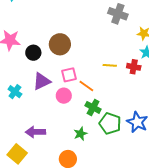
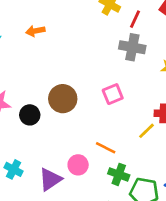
yellow line: (110, 65) -> (147, 131), moved, turned -40
pink square: (69, 75) -> (113, 94), moved
purple triangle: (42, 81) -> (50, 179), moved

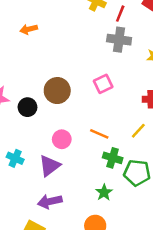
yellow line: (147, 131) -> (138, 131), moved
pink circle: (78, 165) -> (62, 139), moved

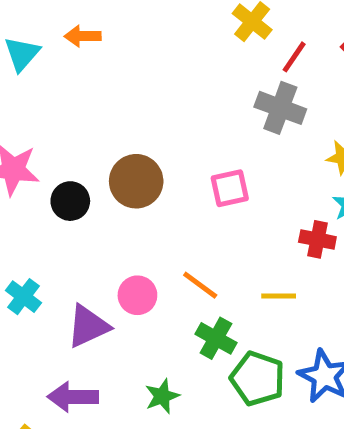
orange arrow: (29, 29) -> (83, 36), moved
yellow line: (138, 131) -> (279, 296), turned 35
pink circle: (62, 139) -> (137, 295), moved
green star: (104, 192) -> (162, 396), moved

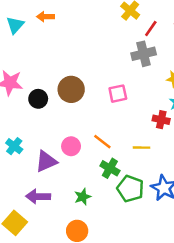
gray cross: (280, 108) -> (144, 54), turned -35

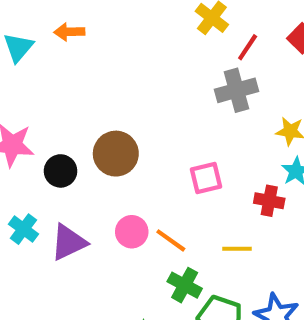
pink square: (118, 94) -> (206, 178), moved
cyan cross: (14, 146) -> (24, 229), moved
pink circle: (71, 146) -> (132, 232), moved
purple triangle: (46, 161) -> (69, 242), moved

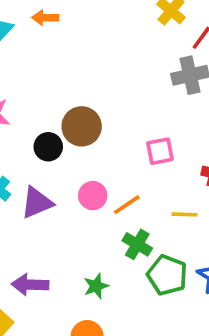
black circle: (61, 171) -> (48, 147), moved
orange line: (171, 240) -> (127, 205), turned -72

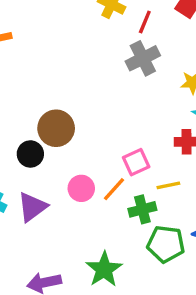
pink square: (160, 151) -> (136, 162), moved
green cross: (137, 244) -> (142, 209), moved, turned -32
green star: (96, 286) -> (104, 269), size x1.5

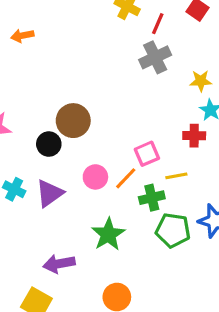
green star: (104, 269) -> (108, 234), moved

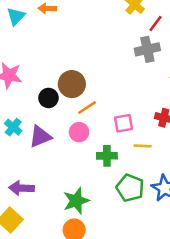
orange line: (126, 178) -> (87, 108), moved
green cross: (152, 198) -> (107, 156), moved
green star: (108, 234) -> (76, 201), moved
purple arrow: (59, 264) -> (21, 188), moved

